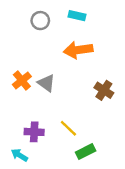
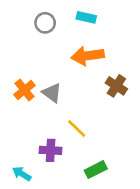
brown cross: (104, 90) -> (116, 86), moved
yellow line: (68, 128) -> (77, 128), moved
purple cross: (34, 132) -> (51, 150), moved

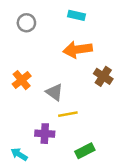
gray circle: (45, 23) -> (26, 23), moved
gray triangle: (52, 93) -> (54, 92), moved
yellow line: (77, 128) -> (68, 114), turned -54

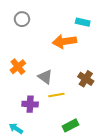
cyan rectangle: (76, 15) -> (83, 22), moved
brown cross: (103, 76) -> (86, 79), moved
purple cross: (45, 134) -> (30, 104), moved

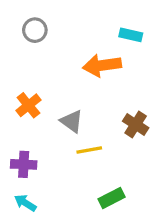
purple cross: (30, 104) -> (24, 164), moved

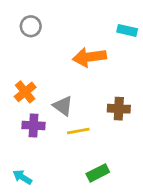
cyan rectangle: (131, 35) -> (127, 30), moved
brown cross: (136, 124) -> (119, 109), turned -30
purple cross: (24, 164) -> (34, 125), moved

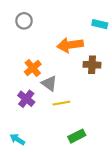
orange cross: (25, 92) -> (33, 68), moved
brown cross: (119, 109) -> (92, 65), moved
purple cross: (34, 125) -> (26, 99), turned 35

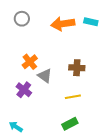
orange arrow: (70, 45) -> (63, 24), moved
brown cross: (92, 65) -> (77, 68), moved
yellow line: (61, 103) -> (73, 97), moved

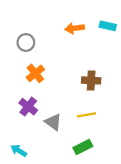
gray circle: (22, 19) -> (26, 42), moved
orange arrow: (63, 24) -> (75, 28), size x0.7
gray triangle: (45, 76) -> (53, 122), moved

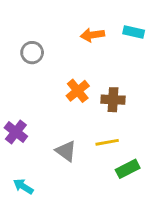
orange cross: (35, 73) -> (78, 91), moved
purple cross: (28, 107) -> (16, 132), moved
green rectangle: (83, 147) -> (128, 169), moved

